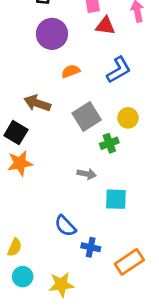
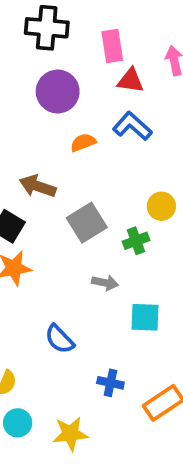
blue L-shape: (119, 70) -> (132, 126), moved, turned -108
gray square: (87, 117) -> (87, 223), moved
blue semicircle: (65, 226) -> (59, 339), moved

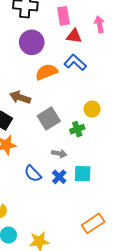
orange semicircle: (83, 142) -> (47, 72), size x1.5
blue semicircle: (59, 339) -> (33, 174), moved
blue cross: (110, 383) -> (59, 177), moved, turned 32

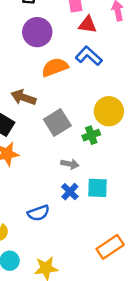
yellow circle: (92, 109) -> (109, 111), size x1.5
blue semicircle: (33, 174) -> (39, 213), moved, turned -66

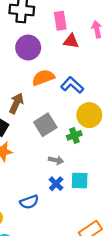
blue L-shape: (89, 56) -> (72, 85), moved
brown arrow: (23, 97) -> (16, 103), turned 96

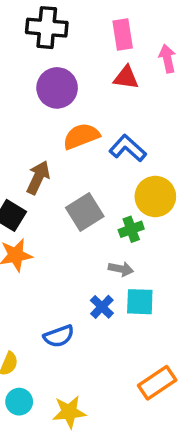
pink rectangle: (60, 21) -> (123, 34), moved
gray arrow: (56, 160) -> (121, 269), moved

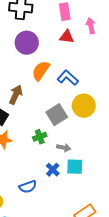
orange semicircle: (81, 136) -> (41, 71), turned -35
gray square: (85, 212) -> (57, 115), moved
green cross: (131, 229) -> (40, 137), moved

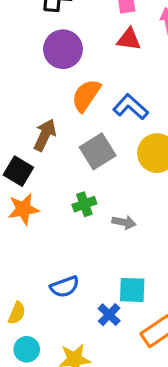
gray square: (57, 115) -> (98, 151), moved
cyan square: (75, 167) -> (132, 290), moved
blue cross: (53, 170) -> (109, 315), moved

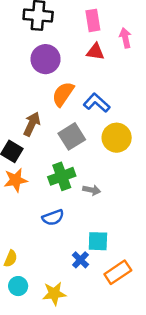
green cross: (84, 204) -> (62, 176), size x1.5
blue semicircle: (65, 287) -> (53, 217), moved

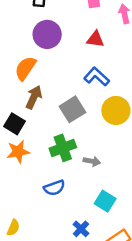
red triangle: (95, 52) -> (95, 39), moved
orange semicircle: (63, 94) -> (25, 68), moved
cyan square: (98, 241) -> (105, 201), moved, turned 30

